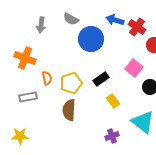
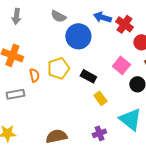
gray arrow: (41, 25) -> (16, 16), moved
black rectangle: (101, 79) -> (88, 76), turned 63
yellow pentagon: (71, 83) -> (58, 68), moved
brown semicircle: (69, 110) -> (56, 136), moved, turned 75

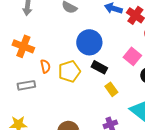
blue circle: (78, 36) -> (89, 42), moved
yellow pentagon: (58, 68) -> (69, 71), moved

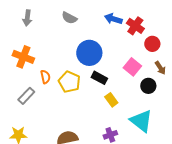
yellow pentagon: (69, 71) -> (69, 82), turned -30
gray rectangle: (26, 85) -> (26, 96), turned -36

